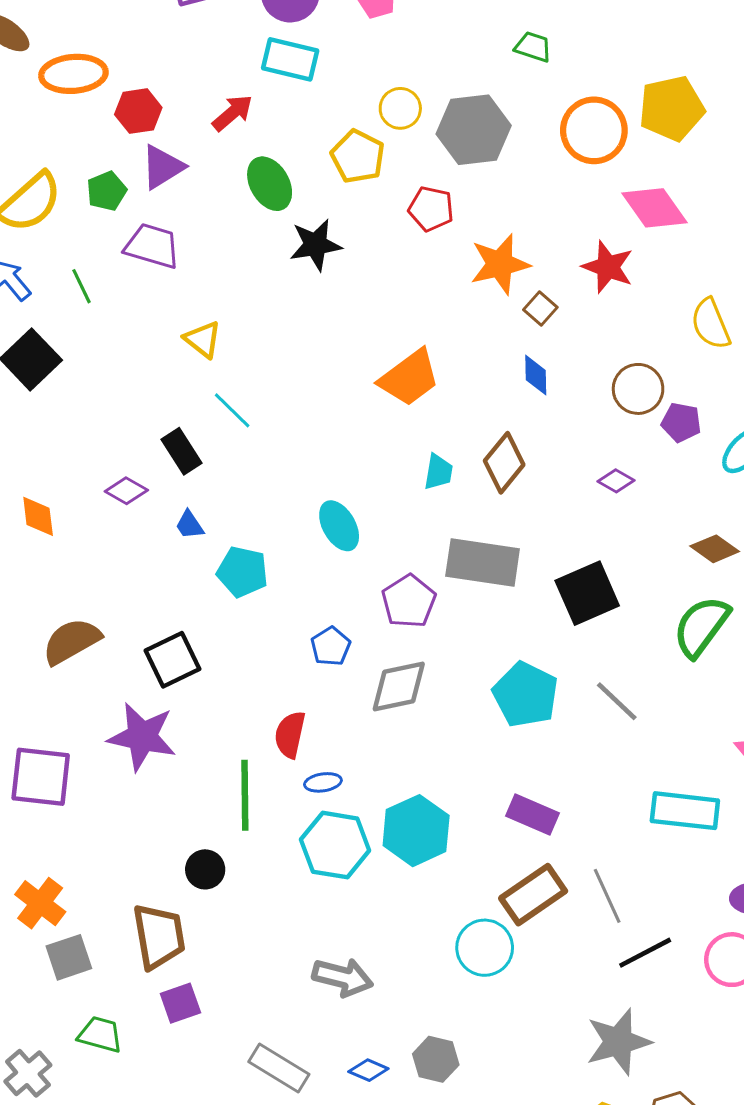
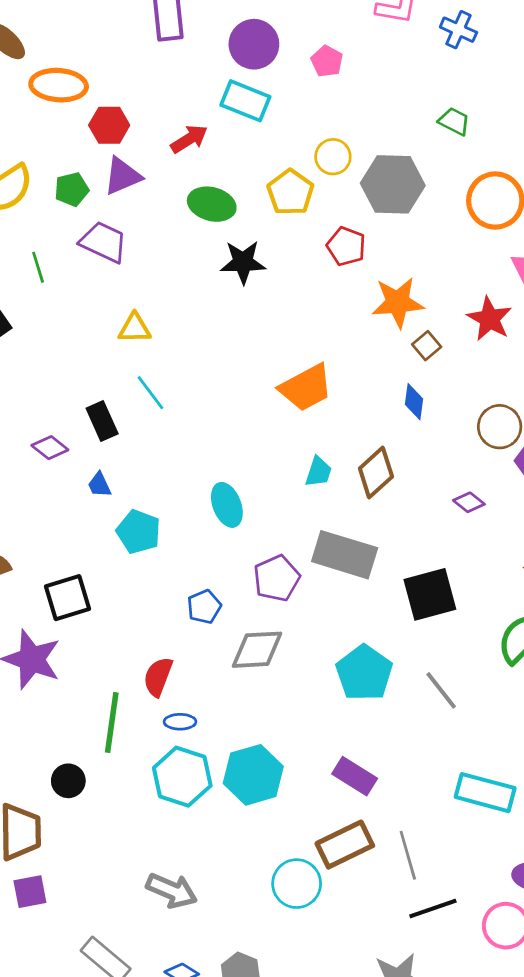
green ellipse: (270, 184) -> (212, 204), turned -54
yellow triangle: (203, 339) -> (135, 328), turned -48

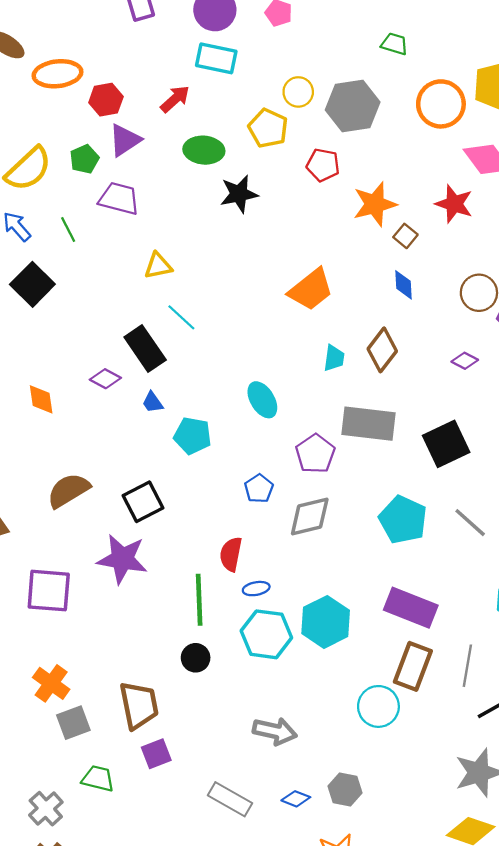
black rectangle: (102, 421) -> (145, 348), size x1.4
purple rectangle: (355, 776) -> (411, 608), size x1.4
black circle: (68, 781) -> (196, 658), moved
brown rectangle: (345, 845) -> (413, 666), turned -33
gray line: (408, 855) -> (467, 666), turned 36

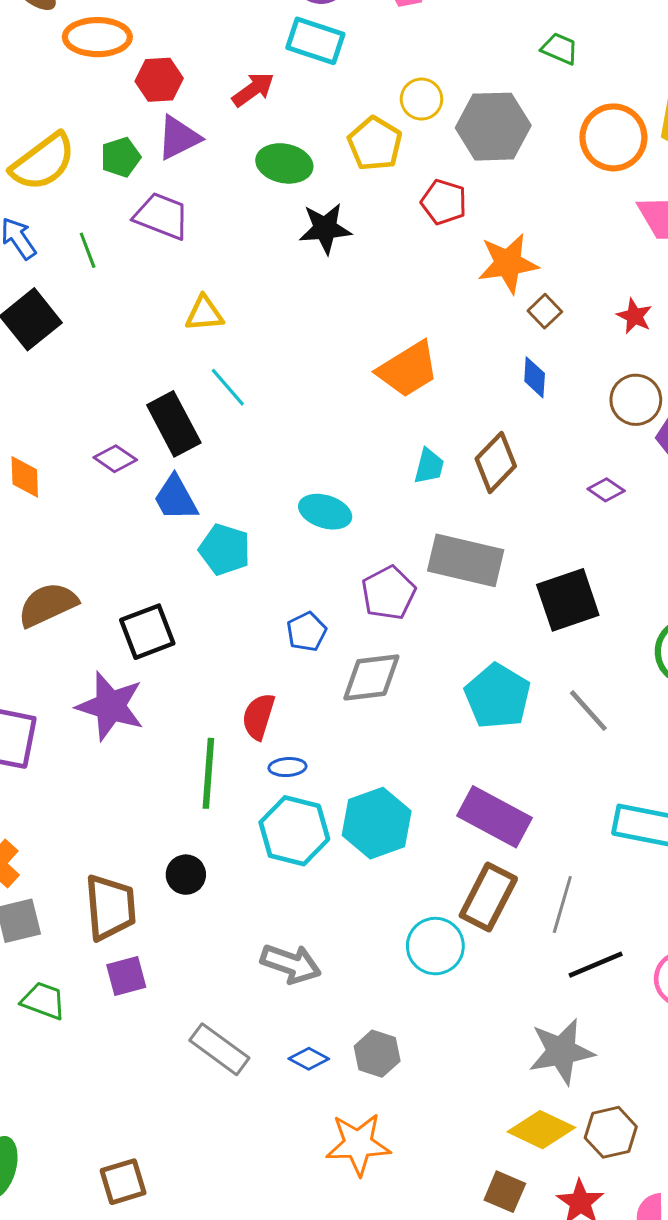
red star: (454, 204) -> (634, 316), moved, size x0.7
cyan ellipse: (262, 400) -> (325, 512), turned -48
blue trapezoid: (153, 402) -> (176, 498), size x1.6
black circle: (196, 658) -> (186, 875), moved

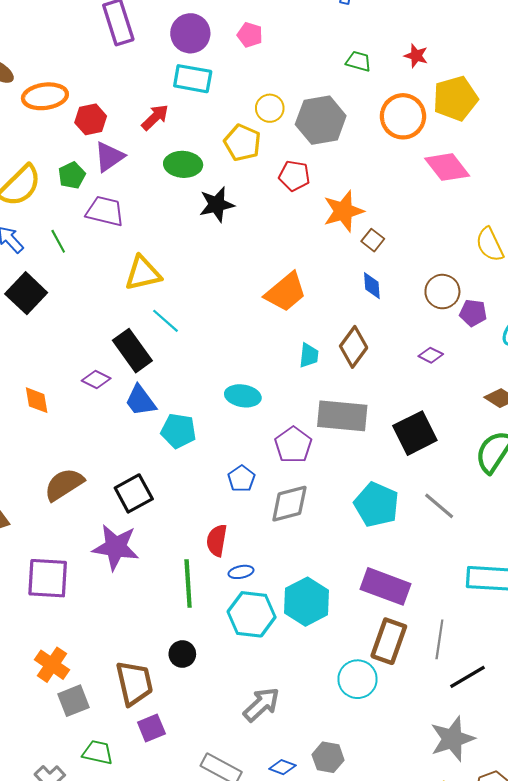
yellow triangle: (204, 314) -> (143, 273), size x1.4
red star: (634, 316) -> (416, 56), moved
gray arrow: (291, 964) -> (261, 705), turned -54

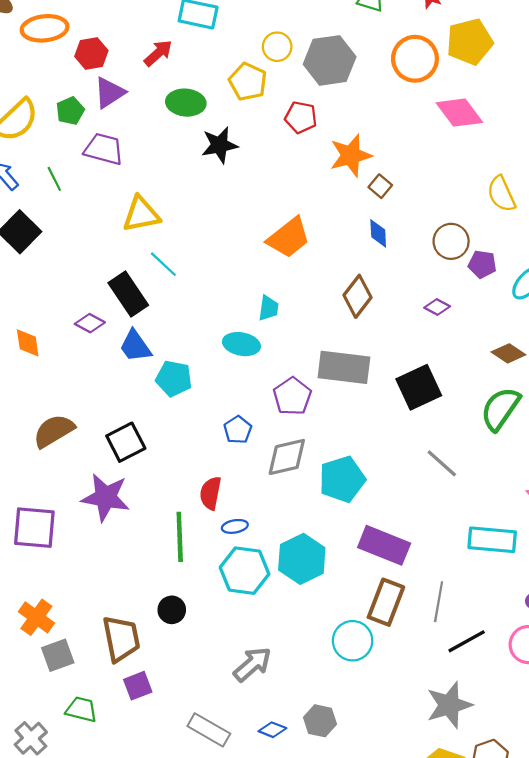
cyan trapezoid: (309, 355) -> (268, 308), moved
cyan pentagon: (376, 505) -> (342, 479), moved, turned 30

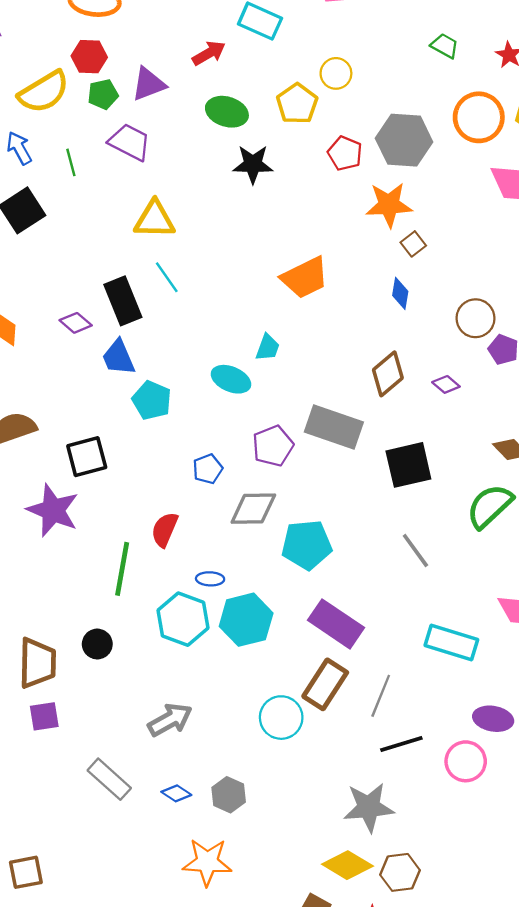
red hexagon: (91, 53) -> (89, 57), moved
gray hexagon: (330, 60) -> (404, 140), moved
brown diamond: (357, 296) -> (388, 374), moved
blue ellipse: (235, 526) -> (210, 579), moved

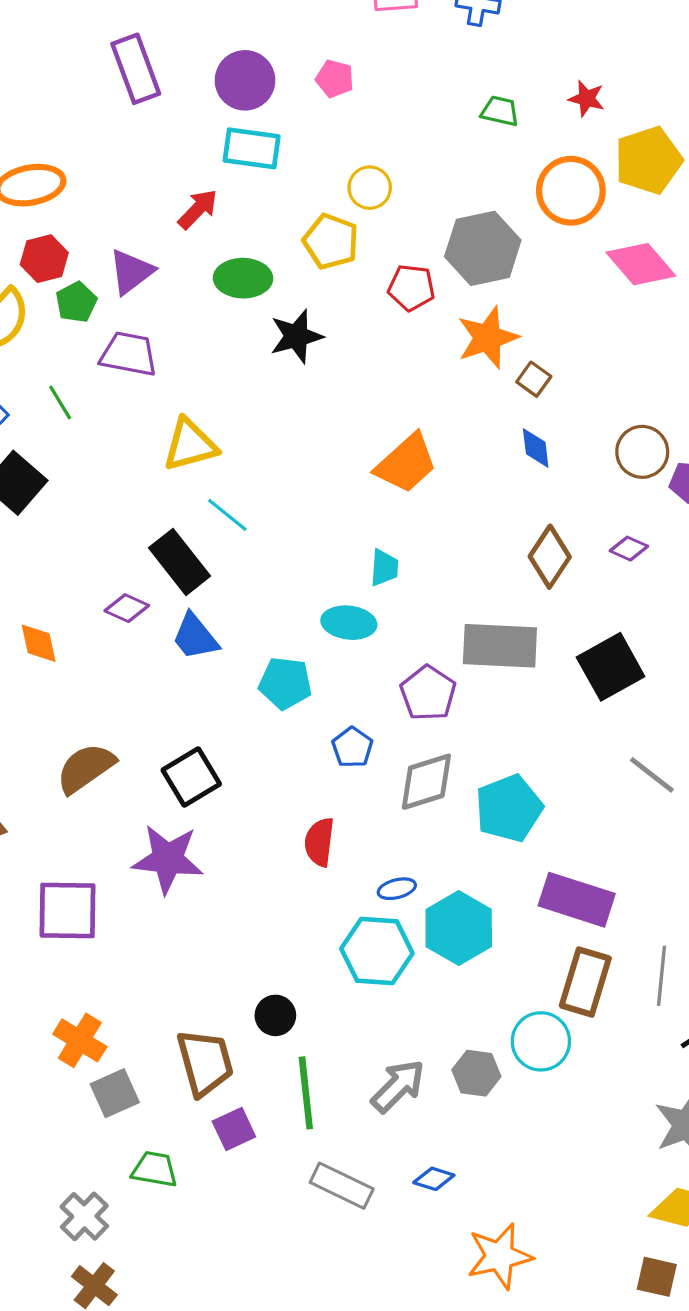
cyan pentagon: (152, 400) -> (285, 683), moved
green line: (122, 569) -> (306, 1093), moved
gray hexagon: (229, 795) -> (476, 1073), moved

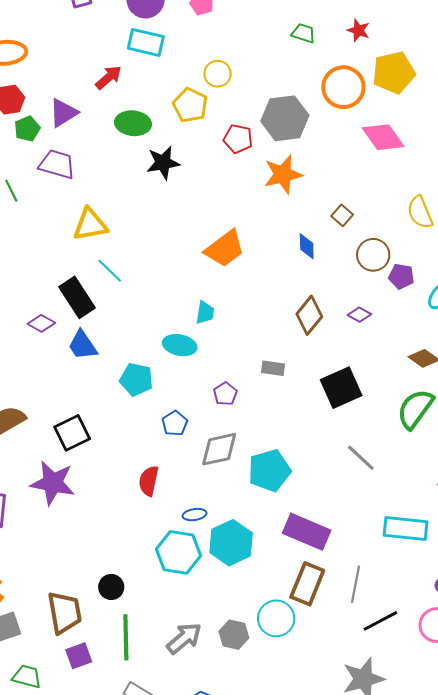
brown square: (534, 379) -> (342, 215), moved
gray rectangle: (500, 646) -> (273, 368), size x0.5
purple pentagon: (428, 693) -> (225, 394), size x0.7

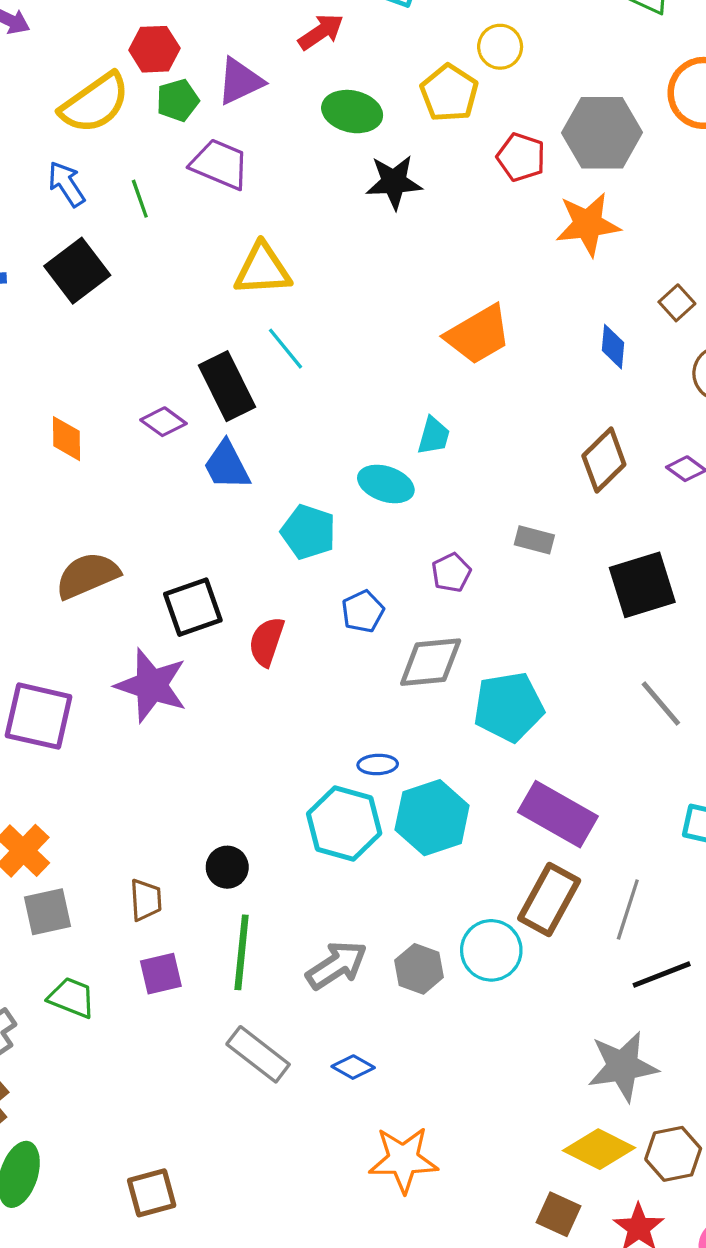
red semicircle: (149, 481) -> (267, 642), moved
brown trapezoid: (64, 612) -> (146, 900), size x0.6

